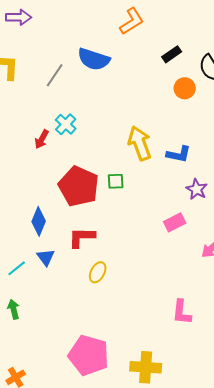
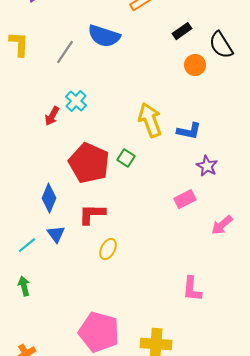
green square: (116, 181) -> (126, 158), turned 36

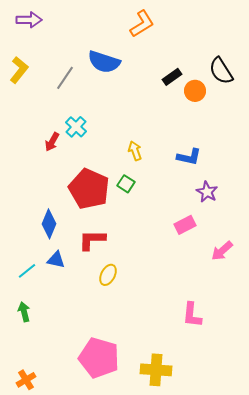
black rectangle: (182, 31) -> (172, 77), moved
yellow L-shape: (19, 44) -> (19, 70), turned 36
yellow arrow: (150, 120) -> (135, 151), moved, size x0.6
blue triangle: (56, 234) -> (56, 260), turned -42

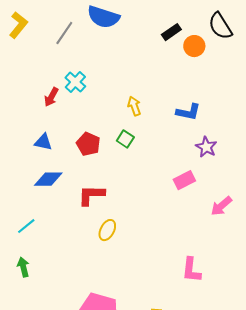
red pentagon: (89, 189) -> (88, 144), size x0.6
blue diamond: (49, 224) -> (48, 179), turned 68
blue triangle: (56, 260) -> (43, 142), moved

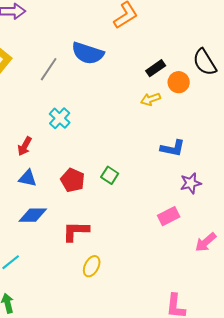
red arrow: (51, 97) -> (25, 146), moved
yellow arrow: (134, 106) -> (151, 99), moved, turned -90
purple star: (206, 147) -> (191, 183), turned 30

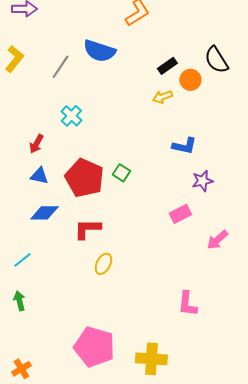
red pentagon: (73, 180) -> (84, 178), size x1.6

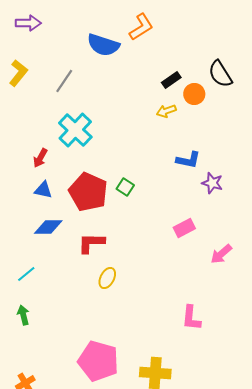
blue semicircle: (99, 51) -> (103, 45), moved
cyan cross: (71, 116) -> (75, 130), size x1.6
purple star: (202, 181) -> (212, 183), moved, turned 30

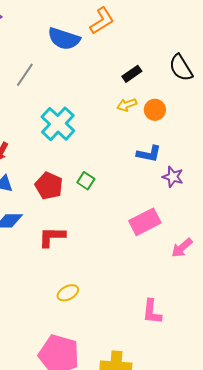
orange circle: (194, 94) -> (155, 110), moved
cyan cross: (75, 130) -> (58, 124), moved
red pentagon: (88, 192) -> (49, 186), size x0.7
pink rectangle: (184, 228) -> (145, 222), size x1.4
yellow ellipse: (107, 278) -> (68, 293), moved, turned 35

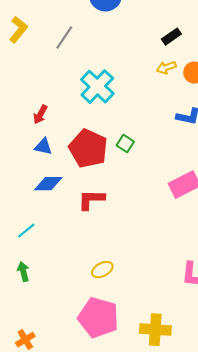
red pentagon: (49, 186) -> (88, 149), size x1.4
yellow ellipse: (68, 293) -> (102, 270), moved

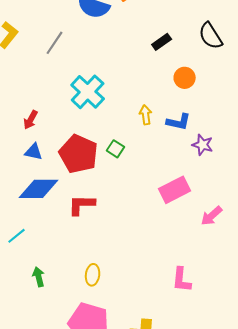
yellow arrow: (166, 68) -> (146, 115), moved, turned 102
blue diamond: (48, 184) -> (39, 189), size x1.4
yellow ellipse: (102, 270) -> (93, 275), turned -55
green arrow: (23, 272) -> (39, 277), moved

